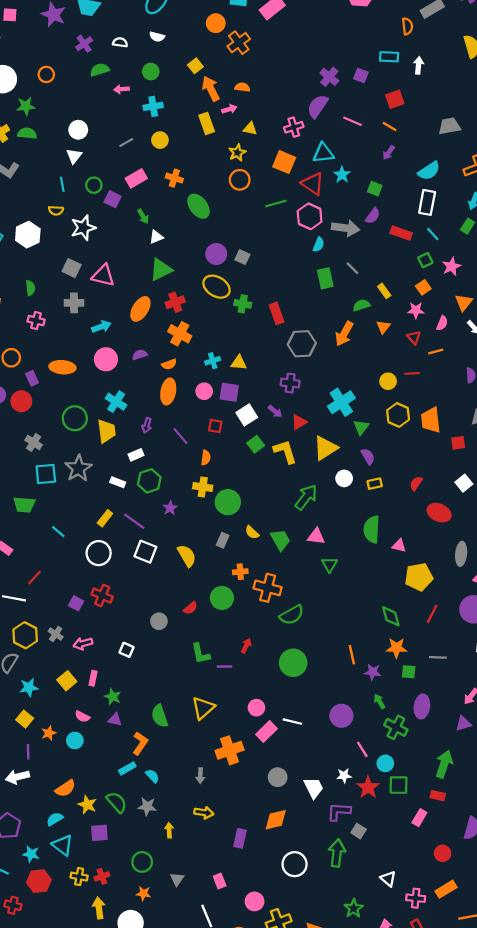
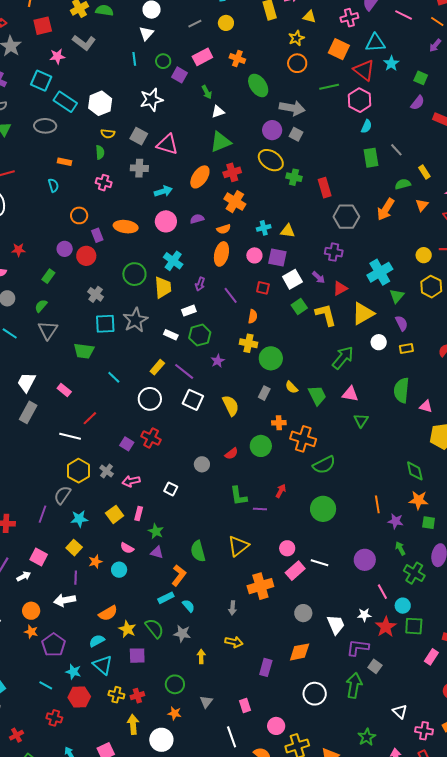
yellow semicircle: (56, 210) -> (108, 134), moved
gray arrow: (346, 228) -> (292, 108), moved

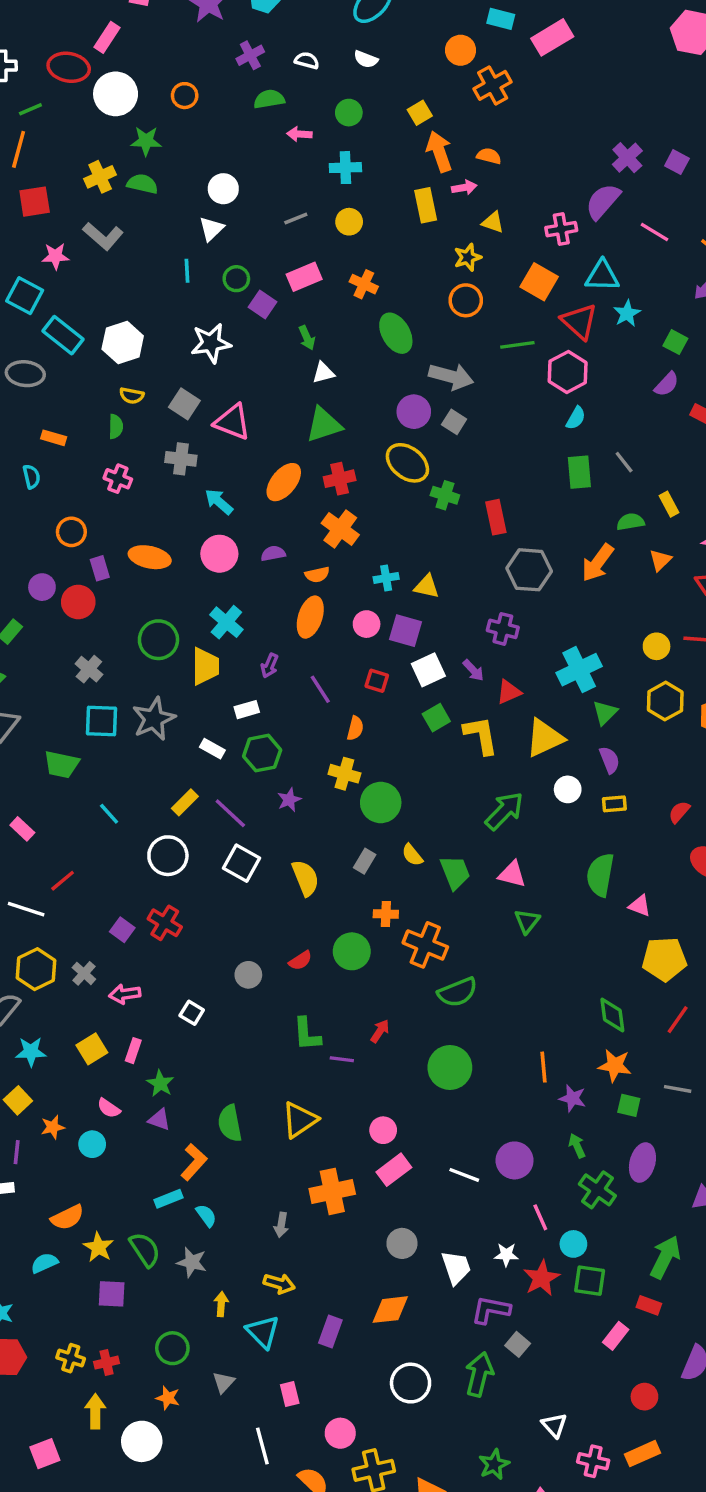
cyan arrow: (163, 191) -> (219, 502), turned -126
white line: (320, 563) -> (464, 1175), moved
cyan triangle: (103, 665) -> (263, 1332), moved

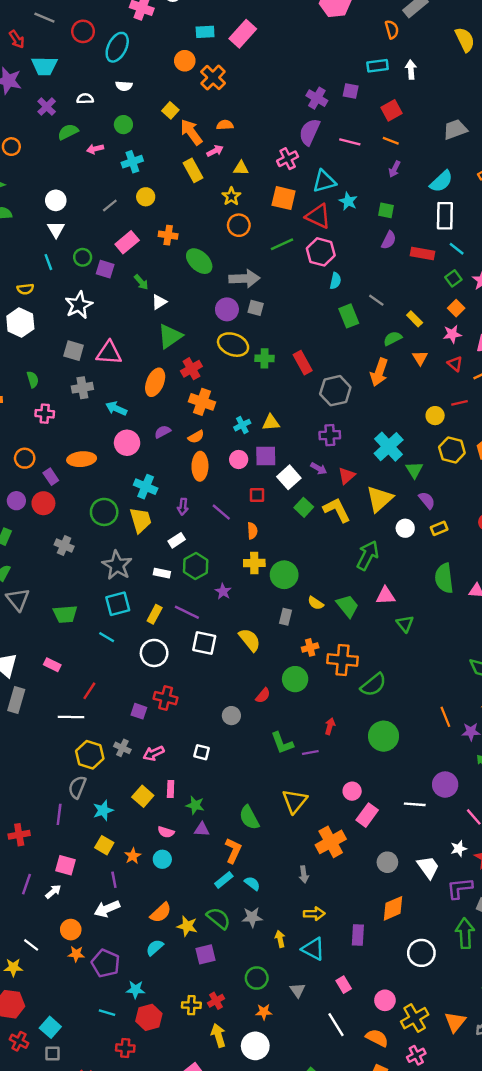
yellow semicircle: (132, 396) -> (25, 289), moved
cyan square: (102, 721) -> (118, 604), moved

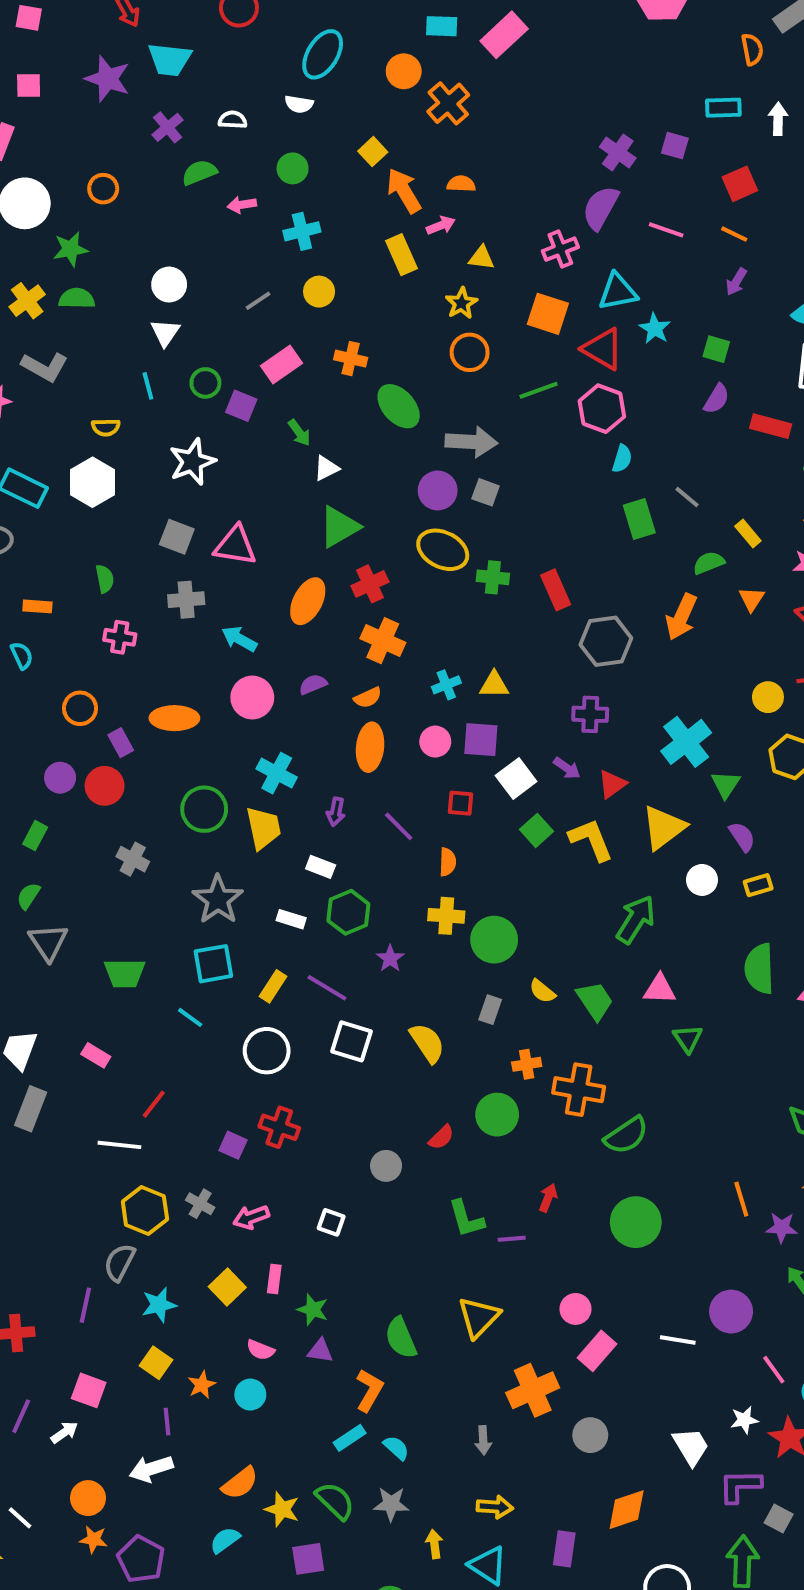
cyan ellipse: (117, 47) -> (323, 54), moved
white rectangle: (177, 540) -> (321, 867), turned 49
gray circle: (387, 862) -> (590, 1435), moved

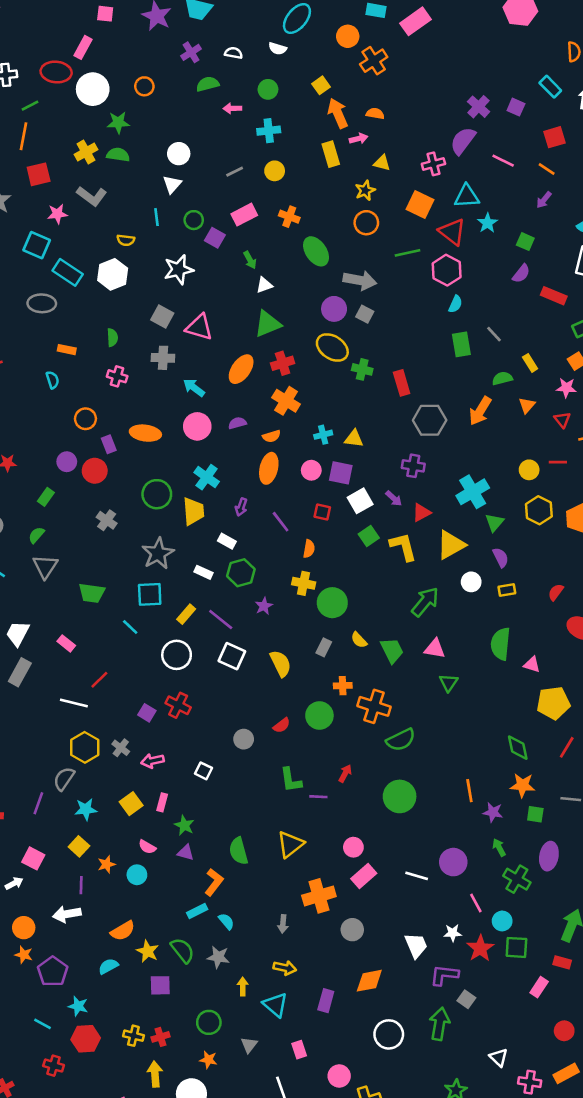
cyan rectangle: (723, 108) -> (550, 87), turned 40

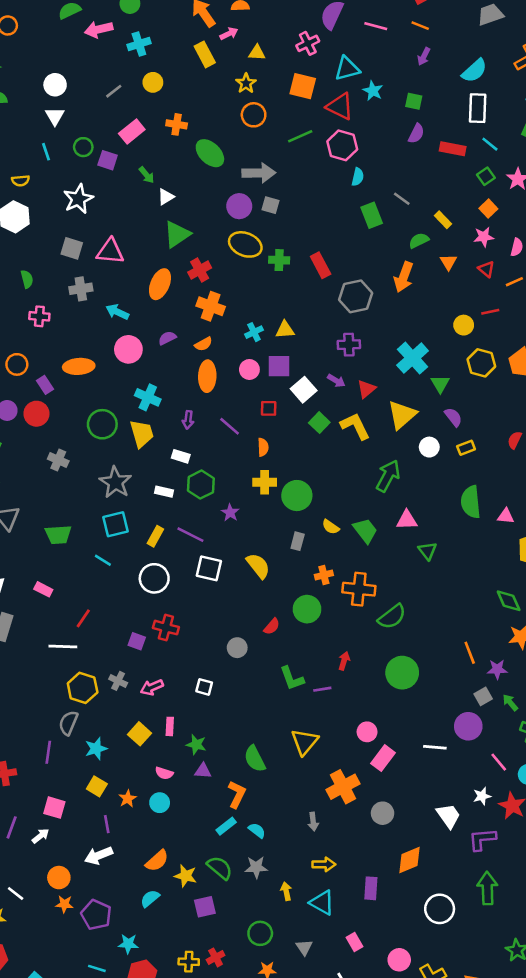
pink arrow: (232, 108) -> (99, 29), size x1.5
gray square: (466, 999) -> (483, 696), moved, turned 36

